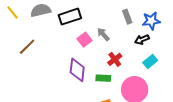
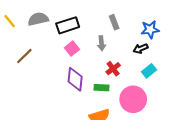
gray rectangle: (127, 17) -> (114, 22), moved
gray arrow: (103, 34) -> (101, 43), turned -144
pink square: (84, 40) -> (72, 49), moved

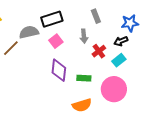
gray semicircle: (38, 19) -> (29, 32), moved
red cross: (113, 69) -> (99, 51), moved
cyan rectangle: (149, 71) -> (119, 60), moved

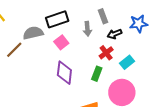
gray arrow: (84, 36) -> (87, 29), moved
black arrow: (121, 41) -> (115, 34), moved
green rectangle: (84, 78) -> (97, 74), moved, turned -72

